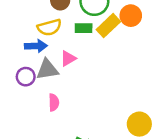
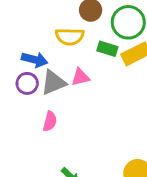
blue arrow: (36, 46) -> (35, 60), moved
gray triangle: (47, 69) -> (53, 82), turned -30

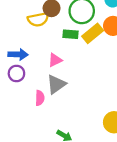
yellow semicircle: (70, 37) -> (38, 19), moved
gray triangle: (53, 82) -> (56, 84), moved

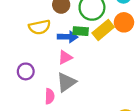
yellow semicircle: (38, 19) -> (40, 27), moved
blue arrow: (18, 54) -> (68, 37), moved

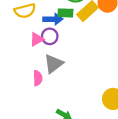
pink triangle: (65, 57) -> (37, 39), moved
purple circle: (26, 71) -> (50, 36), moved

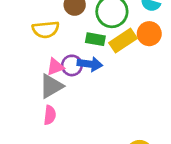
blue arrow: (53, 19) -> (90, 64), moved
gray triangle: (54, 64) -> (51, 86), moved

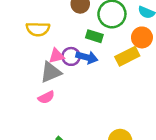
yellow semicircle: (46, 30) -> (38, 29), moved
yellow rectangle: (123, 41) -> (127, 56), moved
pink semicircle: (50, 115) -> (46, 97), turned 49

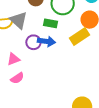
pink triangle: (56, 56) -> (13, 59), moved
gray triangle: (51, 72) -> (19, 20), moved, turned -48

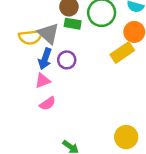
green rectangle: (51, 23) -> (73, 24), moved
blue arrow: (46, 41) -> (45, 59), moved, turned 102

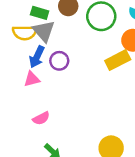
green rectangle: (73, 24) -> (40, 13), moved
pink semicircle: (48, 103) -> (41, 118), moved

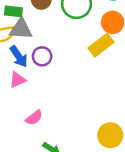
gray triangle: (44, 31) -> (21, 29), turned -35
blue arrow: (37, 57) -> (19, 56), turned -50

